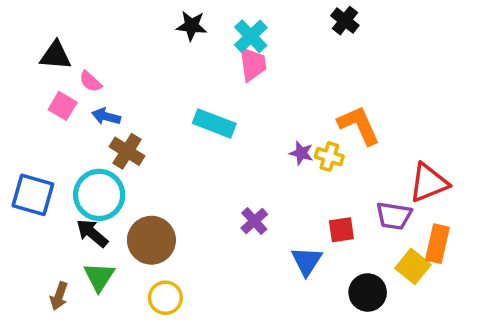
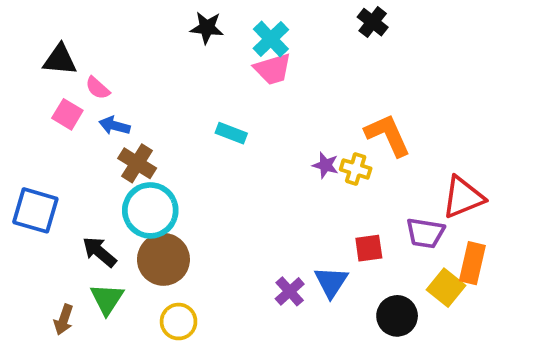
pink trapezoid: (253, 64) -> (273, 69), turned 81
cyan rectangle: (214, 123) -> (231, 133), size x0.7
cyan circle: (99, 195) -> (150, 210), moved
purple cross: (254, 221) -> (290, 291), moved

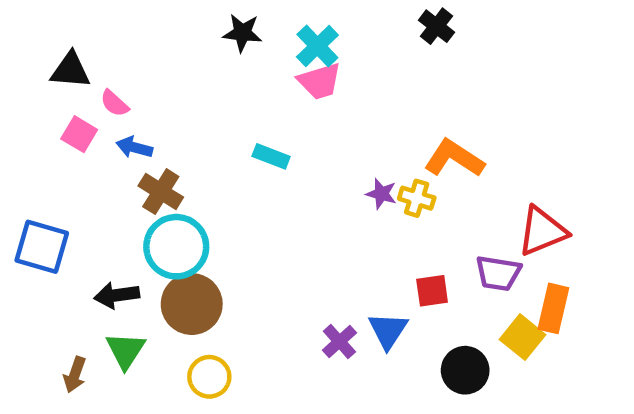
orange L-shape: (388, 135) -> (454, 158), turned -33
black arrow: (99, 252) -> (117, 295), turned -48

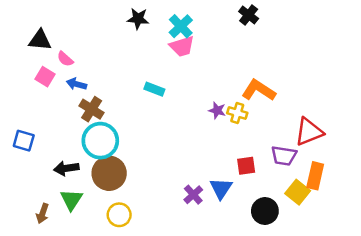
blue square: (42, 247) -> (24, 141), size x0.7

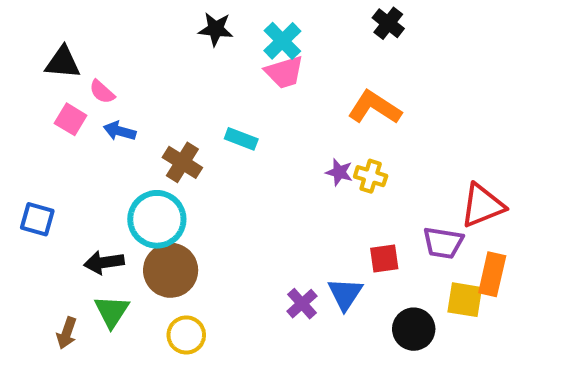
orange L-shape: (259, 90) -> (375, 108), moved
brown cross: (92, 109) -> (182, 162), moved
yellow square: (298, 192) -> (465, 300), turned -30

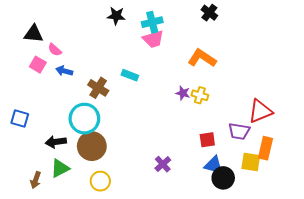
cyan cross: (282, 41) -> (152, 22), turned 30
blue triangle: (345, 294) -> (214, 165), moved, turned -48
green triangle: (112, 311) -> (60, 168), turned 30

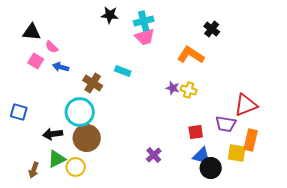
black cross: (209, 13) -> (212, 29), moved
yellow circle: (100, 181) -> (76, 167), moved

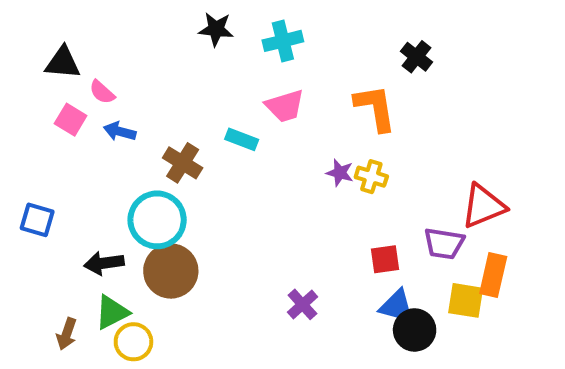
pink trapezoid: (145, 37) -> (285, 106), moved
orange L-shape: (191, 55) -> (375, 108), turned 48
yellow circle: (76, 167) -> (133, 342), moved

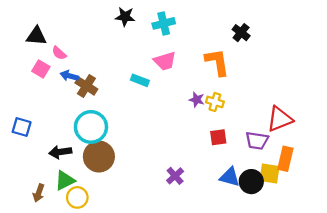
brown cross: (183, 163) -> (86, 86), moved
red square: (385, 259) -> (218, 137), moved
black circle: (415, 330) -> (251, 182), moved

